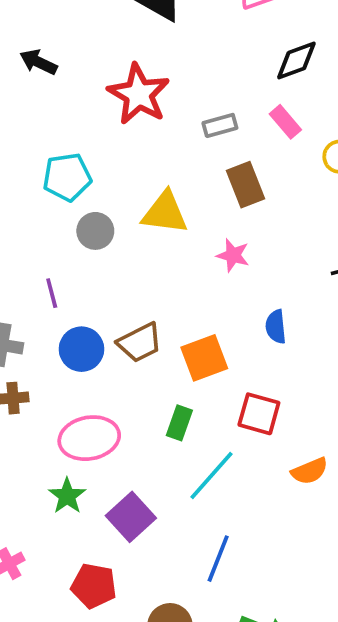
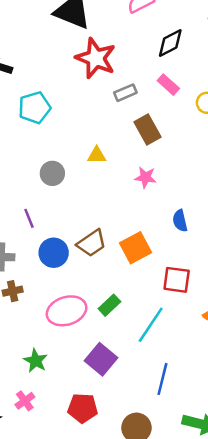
red star: (139, 94) -> (96, 58), moved
cyan pentagon: (67, 177) -> (34, 108), moved
yellow triangle: (165, 213) -> (97, 155), size x0.6
green rectangle: (179, 423) -> (109, 305), moved, turned 35
green star: (67, 496) -> (36, 361), moved

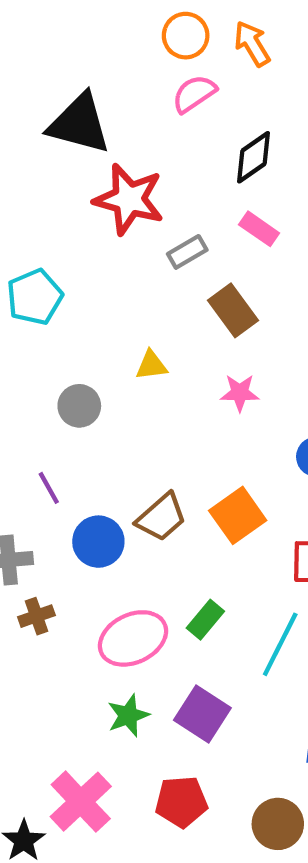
green star: (36, 361) -> (128, 715), moved, turned 30
pink cross: (25, 401) -> (81, 802), size x1.8

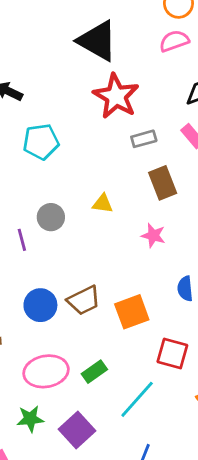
purple line: (49, 488) -> (22, 240), moved

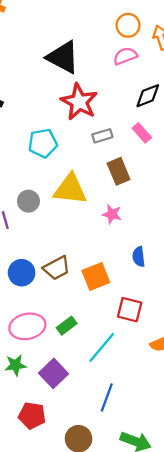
cyan pentagon: (41, 142) -> (43, 143), moved
yellow triangle: (103, 204) -> (70, 189), size x2.0

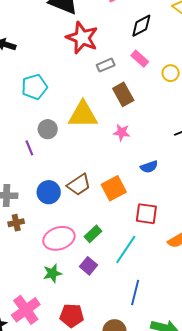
cyan pentagon: (43, 143) -> (34, 87), moved
blue semicircle: (139, 257) -> (149, 167), turned -96
purple square: (54, 373) -> (89, 266), moved, size x0.7

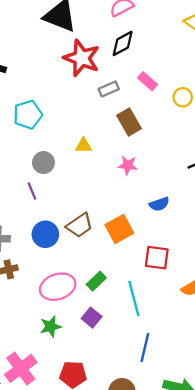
black diamond: (141, 26) -> (123, 43), moved
yellow triangle: (83, 115) -> (83, 146), size x0.5
purple line: (29, 148) -> (32, 191), moved
cyan line: (126, 249) -> (134, 298), turned -48

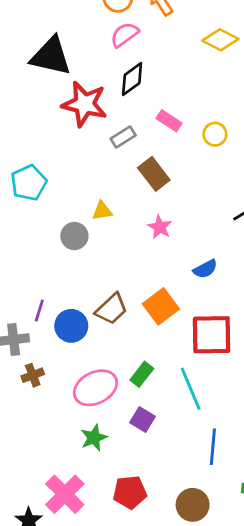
gray circle: (43, 163) -> (74, 236), moved
pink star: (128, 165) -> (160, 227), turned 30
purple line: (32, 191) -> (39, 310), moved, turned 48
red square: (157, 258) -> (212, 335), size x1.4

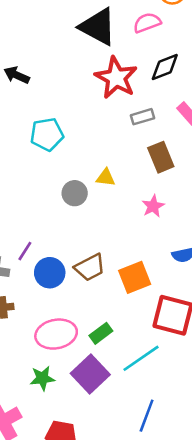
pink semicircle: (124, 35) -> (147, 23), moved
cyan line: (191, 389) -> (141, 358), turned 63
purple square: (142, 420) -> (90, 374), size x1.6

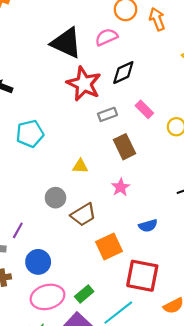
gray circle: (75, 193) -> (55, 198), moved
brown trapezoid: (90, 267) -> (83, 215), moved
blue circle: (50, 273) -> (38, 262), moved

